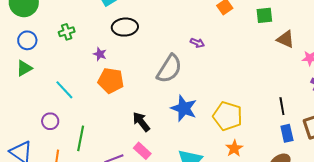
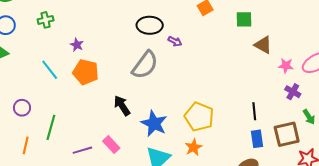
black ellipse: (125, 27) -> (150, 25), moved
cyan line: (64, 90) -> (50, 70), moved
blue star: (184, 108) -> (154, 123), moved
black arrow: (141, 122) -> (122, 106), moved
orange star: (234, 148) -> (194, 147), moved

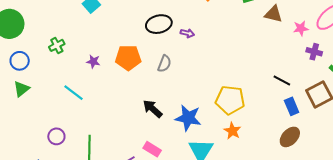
gray semicircle: (145, 65) -> (164, 64), size x0.6
orange pentagon: (86, 72) -> (128, 58), moved
black line: (254, 111) -> (282, 80), turned -42

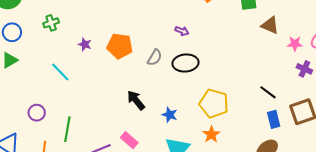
black ellipse: (159, 24) -> (185, 63), moved
blue star: (188, 118) -> (170, 115), size x0.6

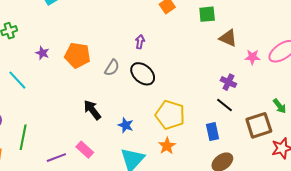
purple arrow: (182, 31) -> (140, 42), turned -104
black ellipse: (185, 63) -> (143, 74), turned 45
purple cross: (304, 69) -> (228, 82), moved
blue rectangle: (274, 119) -> (213, 132), moved

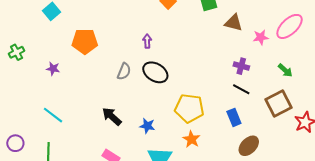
orange pentagon: (77, 55) -> (85, 41), moved
cyan line: (17, 80) -> (53, 115), moved
green arrow: (280, 106) -> (285, 70), moved

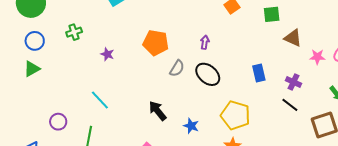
orange pentagon: (85, 41) -> (156, 43), moved
blue rectangle: (234, 117) -> (259, 73), moved

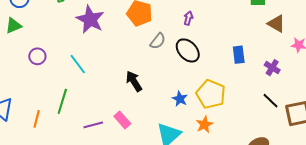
purple star: (107, 54) -> (90, 19), size x2.0
black line: (290, 105) -> (271, 101), moved
purple circle: (58, 122) -> (37, 56), moved
blue star: (191, 126) -> (180, 99), moved

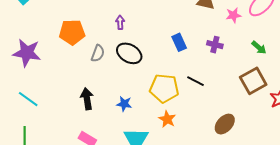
black arrow: (134, 81) -> (87, 99), turned 40
blue star: (180, 99) -> (124, 104), moved
black line: (271, 101) -> (196, 81), moved

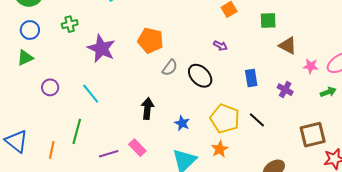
purple arrow: (120, 22) -> (220, 46), moved, turned 104
green arrow: (259, 48) -> (328, 92), moved, turned -77

